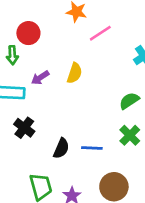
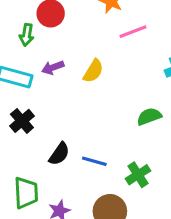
green cross: (130, 135) -> (138, 175), moved

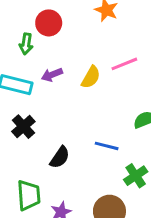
pink line: (133, 32) -> (124, 64), moved
blue line: (94, 161) -> (107, 146), moved

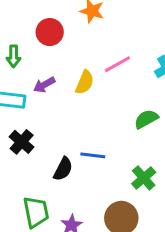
red circle: (49, 23) -> (50, 32), moved
blue line: (107, 146) -> (93, 155), moved

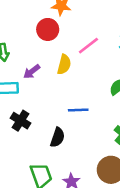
red circle: (50, 32) -> (48, 29), moved
blue line: (93, 155) -> (78, 110), moved

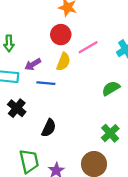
red circle: (48, 29) -> (61, 35), moved
blue line: (78, 110) -> (46, 83), moved

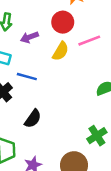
purple arrow: (33, 64) -> (29, 37), moved
blue line: (46, 83) -> (27, 77), moved

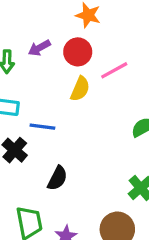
purple arrow: (29, 37) -> (39, 48), moved

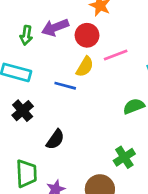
purple arrow: (39, 48) -> (55, 27), size x1.4
blue line: (42, 127) -> (65, 86), moved

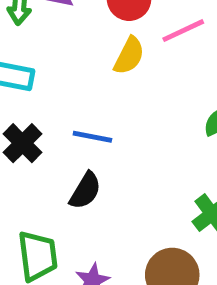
blue line: (65, 86) -> (92, 137), moved

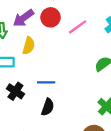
yellow semicircle: (129, 56) -> (29, 46), moved

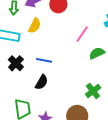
pink line: (78, 27) -> (82, 34), moved, turned -30

